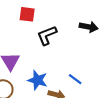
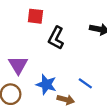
black L-shape: (47, 35) -> (56, 38), turned -40

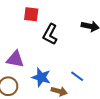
purple triangle: (18, 65) -> (15, 59), turned -48

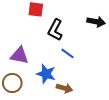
blue line: (77, 76) -> (67, 53), moved

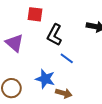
purple triangle: (19, 55) -> (14, 43), moved, turned 30

